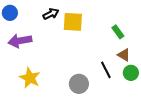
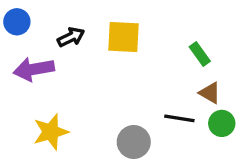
black arrow: (51, 14) -> (71, 37), moved
black line: (106, 70) -> (179, 118), turned -54
yellow star: (30, 78) -> (51, 132), turned 30

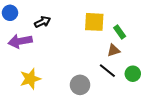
yellow square: (124, 37) -> (94, 22), moved
brown triangle: (210, 93) -> (114, 50), moved, turned -48
black line: (179, 118) -> (107, 71), turned 30

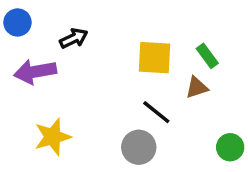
yellow square: (94, 22) -> (155, 58), moved
black line: (107, 71) -> (156, 112), moved
green circle: (133, 74) -> (230, 147), moved

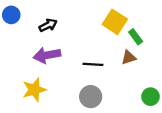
yellow square: (155, 58) -> (115, 22), moved, turned 30
purple arrow: (35, 72) -> (47, 55), moved
black line: (156, 112) -> (93, 64), moved, turned -36

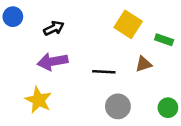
green rectangle: (136, 37) -> (164, 40), moved, turned -35
yellow star: (34, 90) -> (38, 100), turned -30
gray circle: (91, 97) -> (118, 106), moved

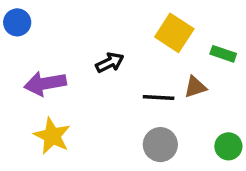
black arrow: (54, 28) -> (110, 63), moved
purple arrow: (53, 62) -> (45, 83), moved
black line: (104, 72) -> (159, 97), moved

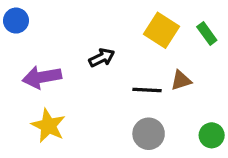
green rectangle: (223, 54) -> (207, 33), moved, turned 35

